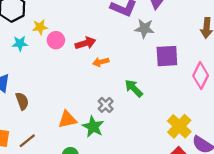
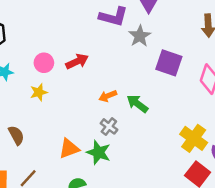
yellow star: (40, 27) -> (39, 92), moved
gray star: (144, 28) -> (140, 36), turned -30
purple square: (167, 56) -> (169, 63), turned 30
orange arrow: (101, 62) -> (108, 96), moved

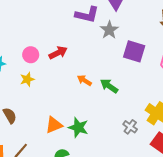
orange arrow: (108, 96) -> (84, 80), turned 56
gray cross: (109, 126) -> (130, 127), moved

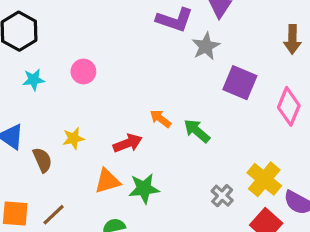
red arrow: (58, 53) -> (128, 143), moved
yellow star: (27, 79) -> (73, 138), moved
green star: (78, 127) -> (144, 189), turned -30

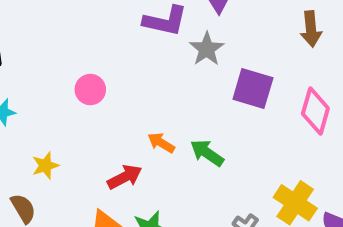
pink circle: (83, 71) -> (90, 90), moved
yellow star: (73, 138) -> (45, 166), moved

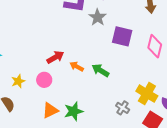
pink circle: (90, 90) -> (44, 80), moved
red arrow: (125, 177) -> (55, 57), moved

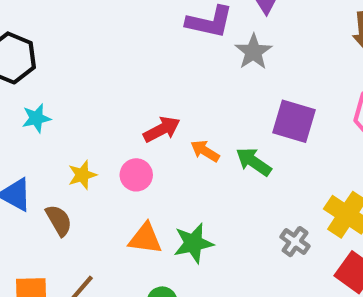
purple square: (122, 36) -> (294, 121), moved
orange triangle: (50, 110) -> (145, 239), turned 30

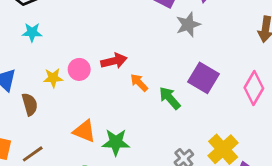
pink circle: (136, 175) -> (79, 69), moved

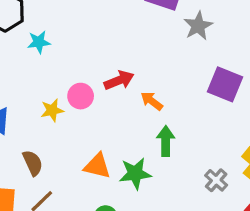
cyan star: (32, 32) -> (39, 42), moved
green arrow: (170, 98) -> (166, 141), moved, turned 50
brown semicircle: (30, 104) -> (33, 163), moved

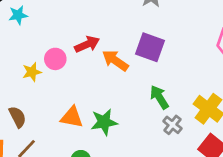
purple square: (225, 84) -> (150, 47), moved
orange arrow: (152, 101) -> (115, 60), size x1.4
green arrow: (166, 141) -> (159, 97), moved, turned -30

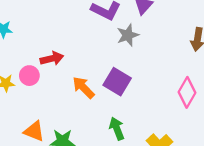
red arrow: (87, 44) -> (52, 59), moved

